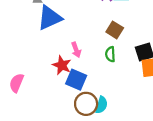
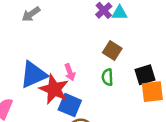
blue triangle: (50, 18) -> (33, 75), moved
red star: (62, 65) -> (54, 89), size x1.4

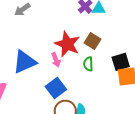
red star: (54, 89) -> (67, 44), moved
blue square: (70, 105) -> (56, 88), turned 30

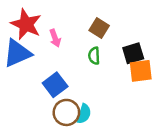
red star: (67, 44) -> (26, 24), moved
pink arrow: (56, 60) -> (55, 38), moved

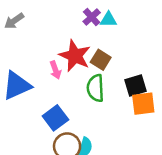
red star: (26, 24) -> (75, 56), moved
green semicircle: (94, 56) -> (95, 88), size x1.5

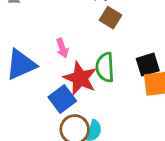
red star: (75, 56) -> (80, 78), moved
brown square: (101, 60) -> (111, 18), moved

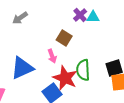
brown square: (111, 18) -> (64, 38), moved

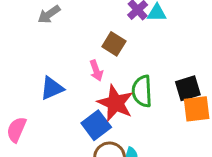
blue triangle: (22, 68) -> (52, 88), size x0.7

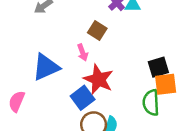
blue triangle: (52, 88) -> (46, 67), size x1.4
green semicircle: (142, 91) -> (151, 103), moved

